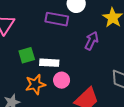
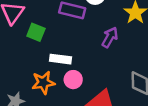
green square: (27, 55) -> (36, 32), moved, turned 35

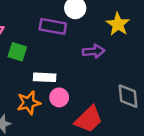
purple arrow: (110, 37) -> (94, 51), turned 60

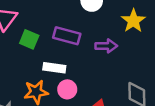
purple rectangle: (53, 26) -> (67, 36), moved

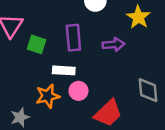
purple rectangle: (67, 36) -> (73, 38), turned 75

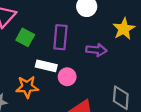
pink circle: (78, 91) -> (67, 77), moved

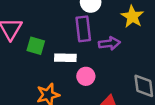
purple rectangle: (60, 37) -> (83, 29), moved
white rectangle: (46, 66) -> (65, 58), moved

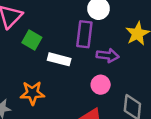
pink circle: (86, 76) -> (101, 85), moved

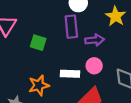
green square: (32, 40) -> (38, 43), moved
white rectangle: (59, 59) -> (70, 74), moved

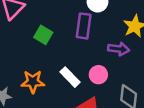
purple arrow: (95, 40) -> (119, 49), moved
white rectangle: (70, 74) -> (70, 77), turned 30

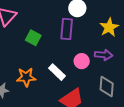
purple arrow: (119, 49) -> (104, 55), moved
pink circle: (98, 75) -> (82, 61), moved

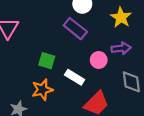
purple rectangle: (67, 29) -> (75, 29), turned -45
green square: (33, 38) -> (47, 61), moved

